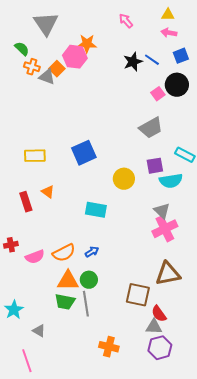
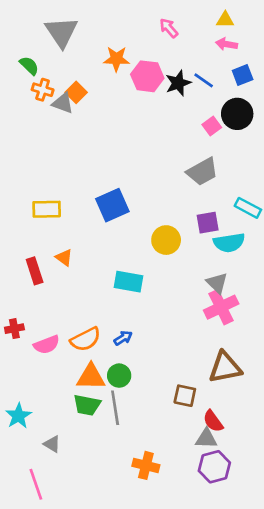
pink hexagon: (75, 57) -> (147, 76), moved
brown square: (138, 295) -> (185, 396), size x0.7

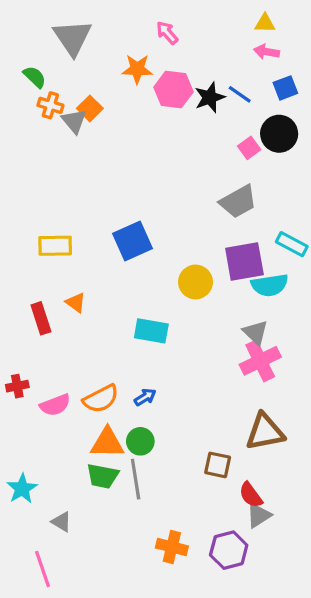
pink arrow: (169, 28) -> (167, 33), moved
gray triangle: (63, 103) -> (74, 121), turned 30
purple square: (208, 223) -> (244, 261), size x1.5
gray triangle: (206, 439) -> (259, 515), moved, turned -35
purple hexagon: (214, 467) -> (229, 550), moved

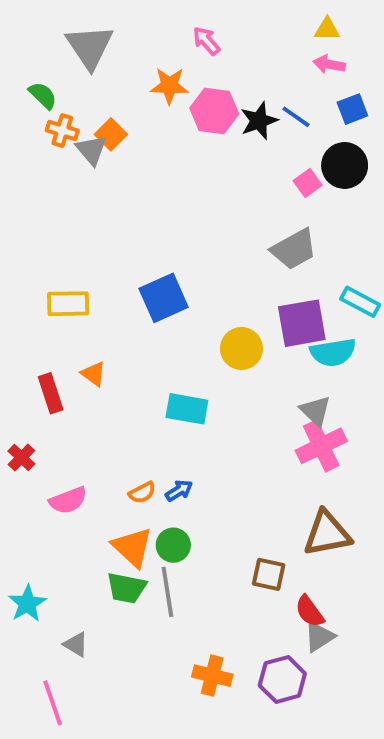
red cross: (17, 386) -> (21, 458), moved, turned -35
orange semicircle: (101, 399) -> (142, 493), moved, size x0.6
orange triangle: (107, 443) -> (132, 547), turned 42

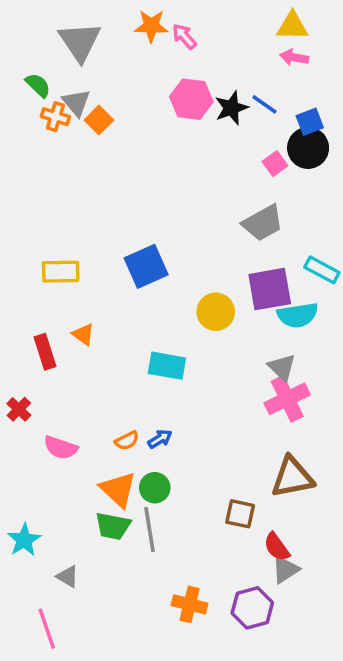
yellow triangle: (327, 29) -> (292, 26), size x1.4
orange star: (169, 86) -> (151, 26), moved
blue square: (352, 109) -> (310, 122), moved
gray triangle: (92, 150) -> (76, 103), moved
pink semicircle: (68, 500) -> (61, 448), turned 40

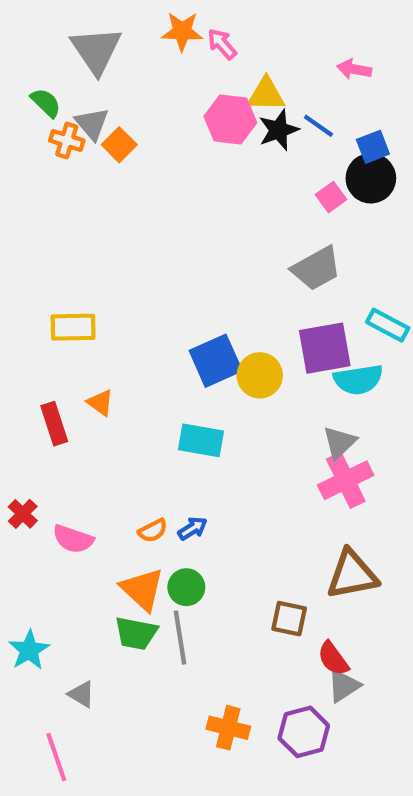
yellow triangle: (292, 26) -> (266, 94), moved
blue square: (146, 266) -> (216, 361), moved
gray triangle: (282, 367) -> (339, 442), turned 32
red cross: (19, 409) -> (23, 514), moved

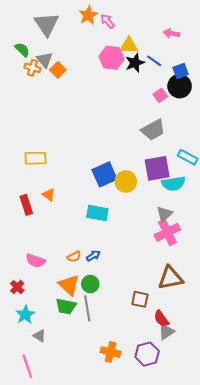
orange star: (182, 31) -> (88, 15), turned -30
red cross: (23, 514) -> (17, 287), moved
cyan star: (29, 650) -> (25, 315), moved

